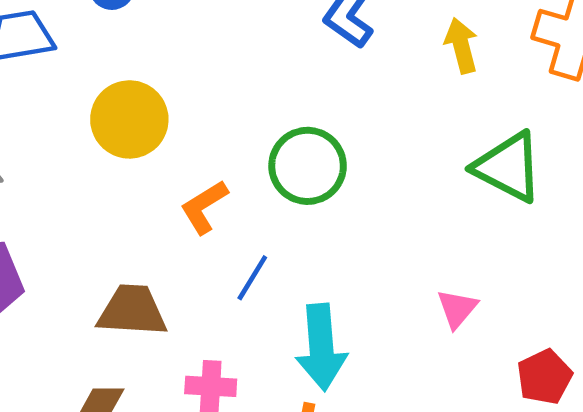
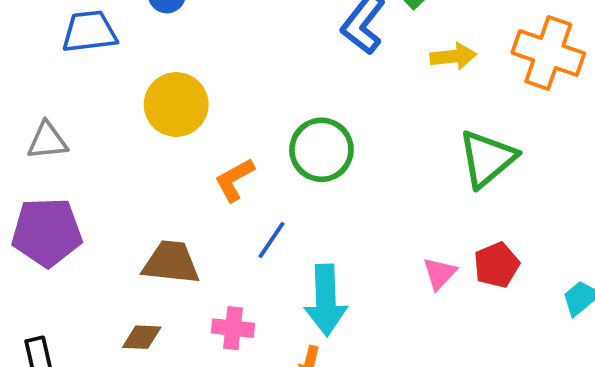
yellow arrow: (461, 46) -> (453, 56), turned 96
green triangle: (508, 167) -> (487, 159), turned 50
red pentagon: (544, 377) -> (496, 265), moved

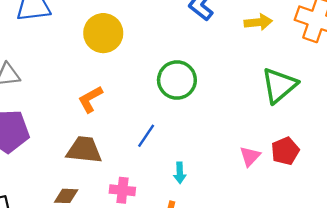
yellow circle: (176, 104) -> (103, 33), moved
orange L-shape: (234, 180) -> (90, 99), moved
cyan arrow: (326, 300) -> (180, 173), size x0.5

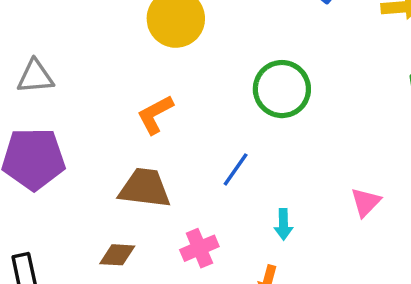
pink triangle: (250, 156) -> (366, 202), moved
pink cross: (122, 190) -> (199, 248), turned -30

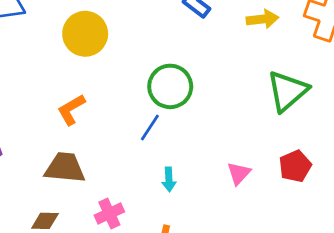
blue line: (236, 169) -> (150, 127), moved
cyan arrow: (283, 224) -> (169, 179), moved

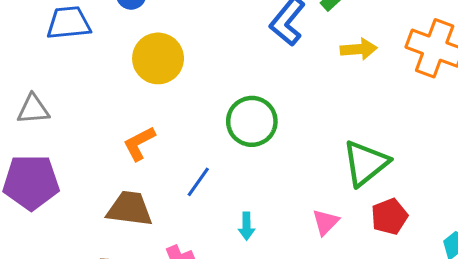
green triangle: (287, 91) -> (365, 163), moved
blue line: (150, 127) -> (198, 182), moved

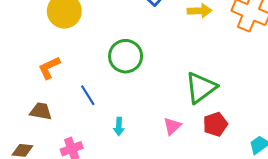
blue line: (198, 182) -> (88, 95), turned -70
brown trapezoid: (130, 209) -> (41, 111), size x0.7

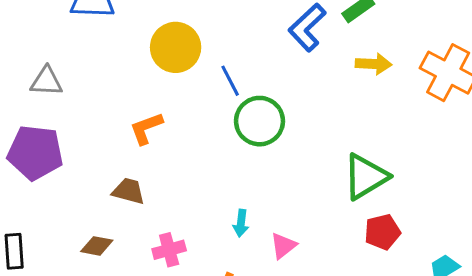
blue line: (88, 95) -> (230, 81), moved
pink triangle: (172, 126) -> (283, 246), moved

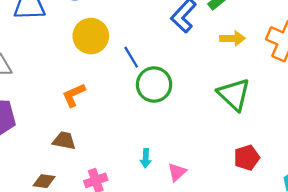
green triangle: (366, 177) -> (234, 94), moved, turned -42

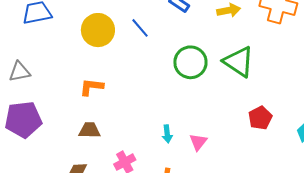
blue line: (131, 57) -> (140, 28), moved
green circle: (154, 85) -> (190, 62), moved
orange L-shape: (74, 95) -> (91, 87), turned 40

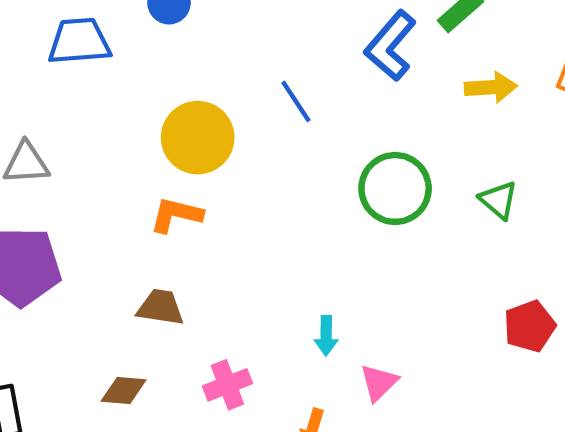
yellow circle: (98, 30) -> (198, 138), moved
green triangle: (239, 62) -> (498, 200), size x0.6
pink triangle: (198, 142) -> (379, 383), moved

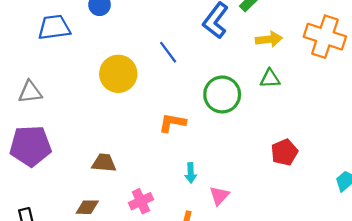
green triangle: (498, 200) -> (270, 79), moved, turned -40
orange L-shape: (176, 215) -> (172, 123), moved
red pentagon: (530, 326) -> (284, 152), moved

